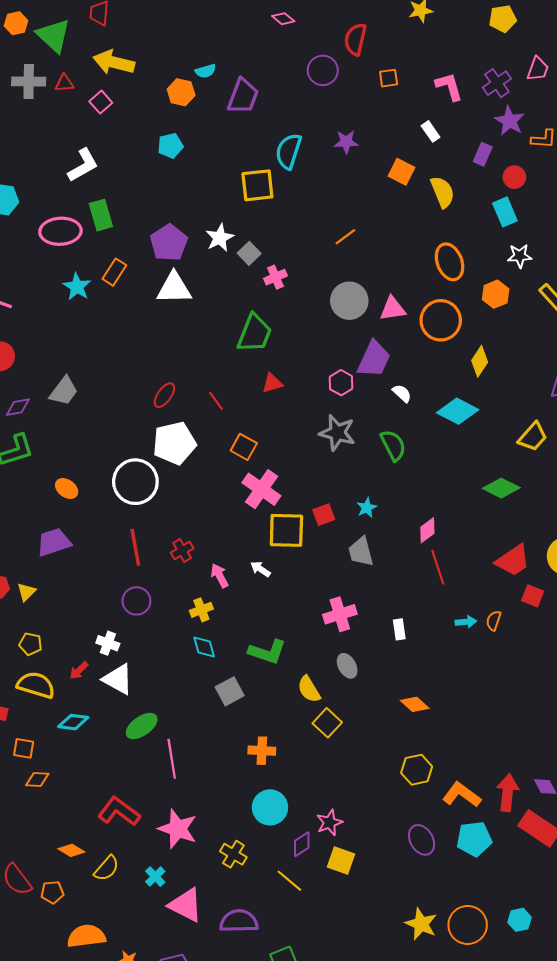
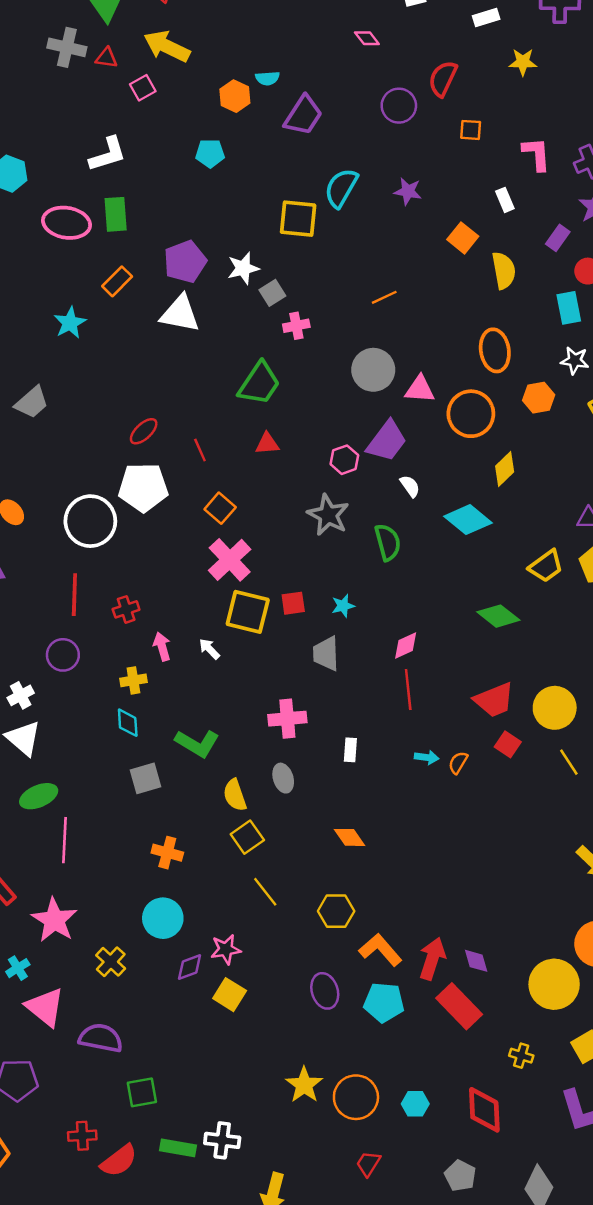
cyan star: (77, 287) -> (70, 323), moved
white cross: (108, 643) -> (21, 695), turned 30
yellow line: (289, 881) -> (265, 892), moved

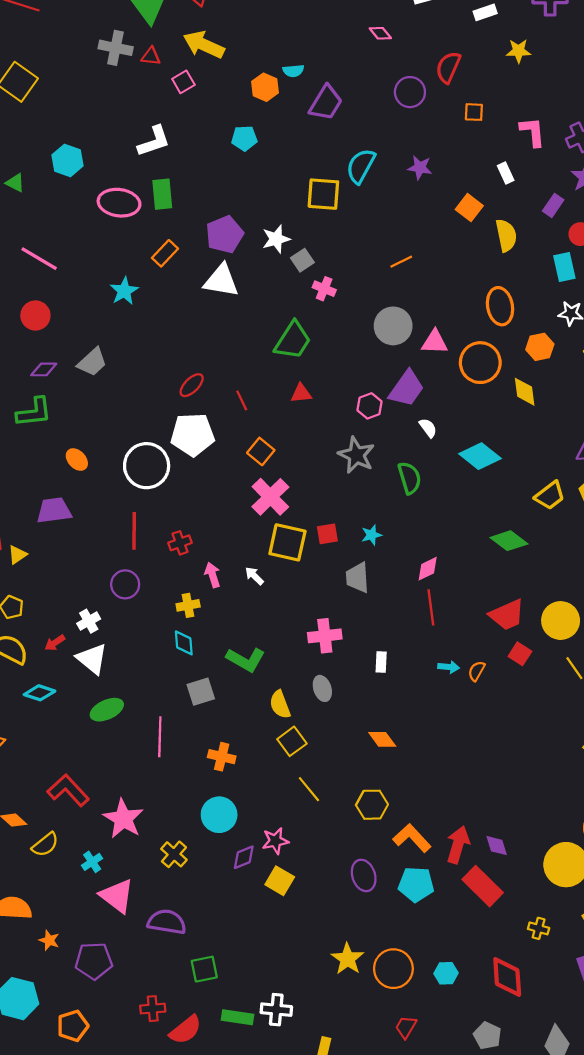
pink cross: (296, 326) -> (324, 289), turned 35
yellow diamond: (505, 469) -> (525, 392), moved, turned -52
pink line: (64, 840) -> (160, 737), moved

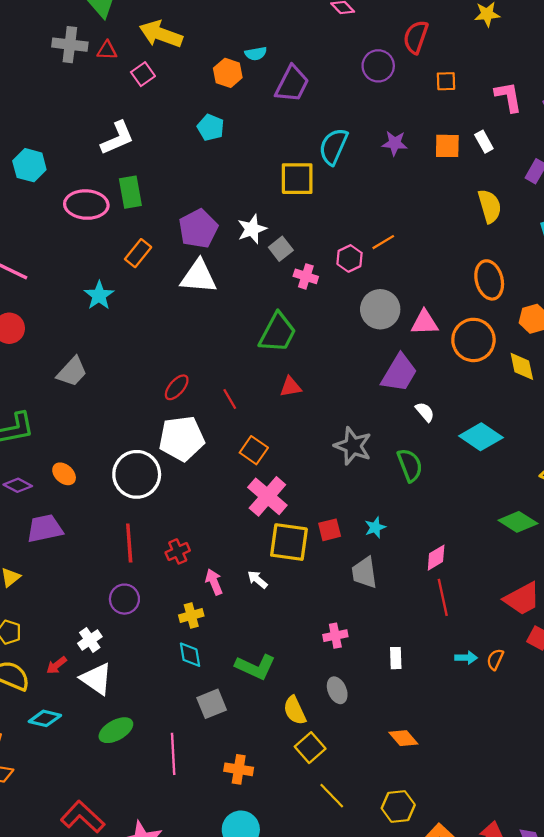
cyan pentagon: (244, 138) -> (211, 127), turned 30
orange square: (469, 208) -> (447, 146), moved, turned -32
purple diamond: (44, 369) -> (18, 485), moved, turned 32
pink hexagon: (369, 406) -> (350, 258), moved
pink cross: (325, 636) -> (335, 636), size x0.7

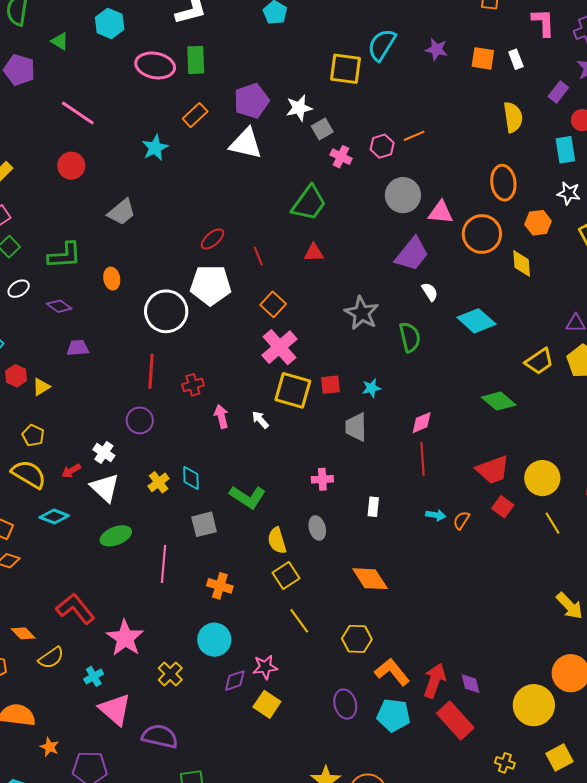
orange ellipse: (64, 474) -> (112, 279), moved, turned 30
purple trapezoid: (45, 529) -> (78, 348), size x0.7
yellow cross: (191, 616) -> (159, 482), moved, turned -30
white cross: (90, 640) -> (104, 453), turned -30
orange diamond: (403, 738) -> (370, 579), size x1.4

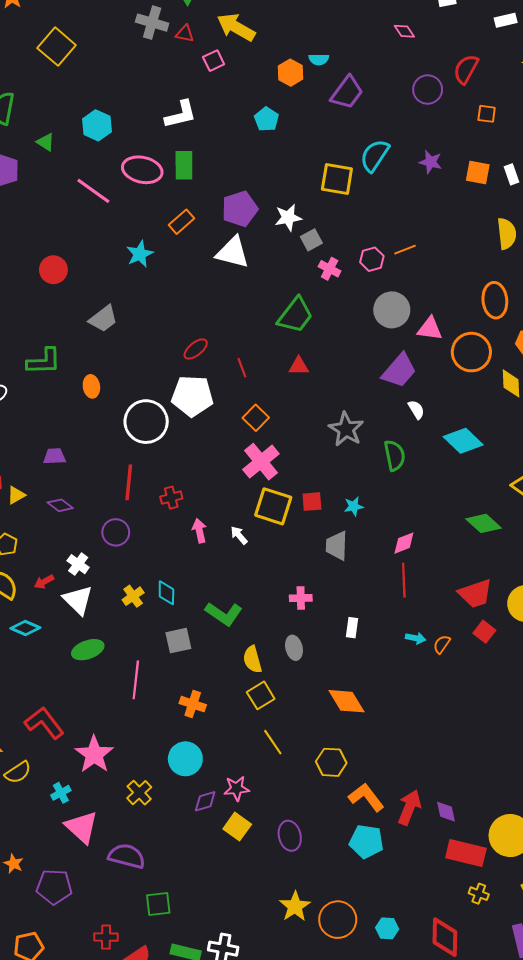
pink line: (78, 113) -> (93, 191), moved
purple diamond: (59, 306) -> (60, 505), moved
purple ellipse: (345, 704) -> (290, 836), moved
red rectangle: (455, 721) -> (466, 853), moved, turned -36

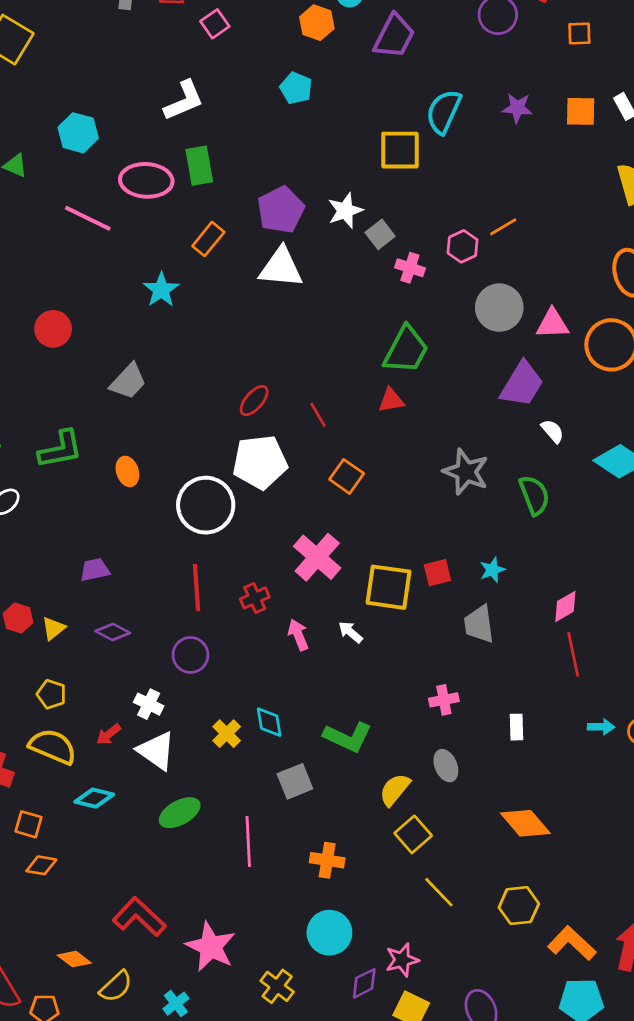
green trapezoid: (295, 315) -> (406, 350), moved
pink cross: (261, 462) -> (317, 557), moved
yellow semicircle: (252, 659) -> (395, 790), turned 64

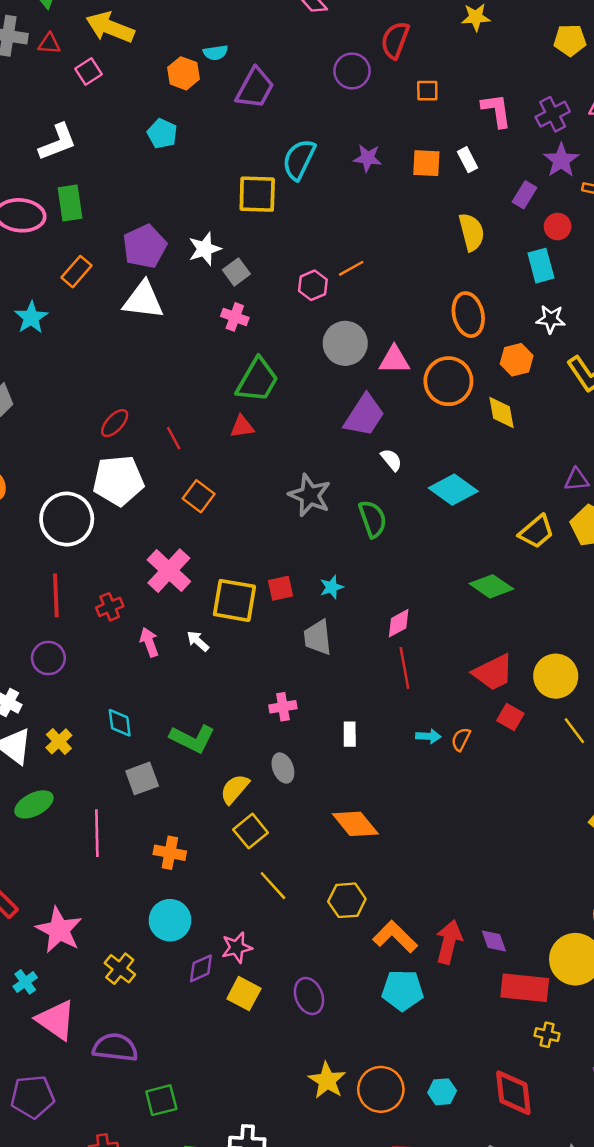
pink cross: (410, 268) -> (235, 317), moved
yellow cross: (227, 734) -> (59, 741), moved

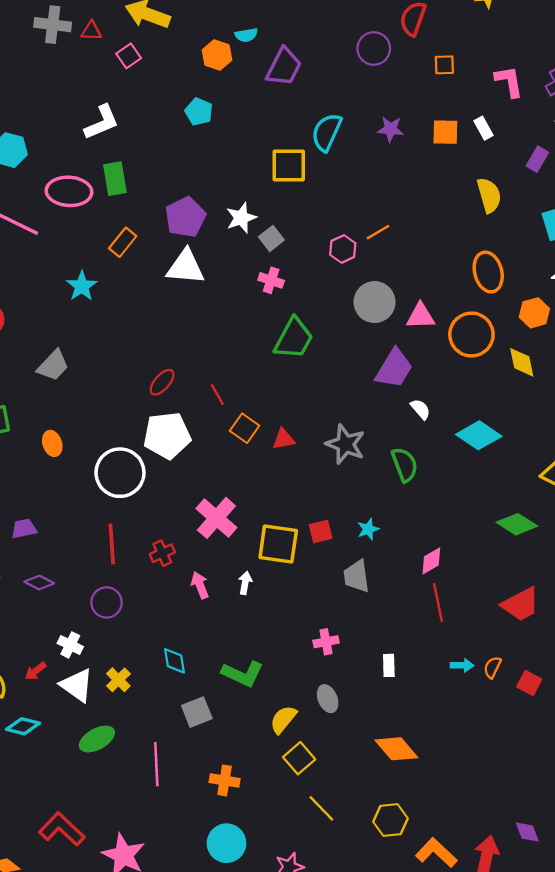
red triangle: (242, 427) -> (284, 439), moved
orange square: (199, 496) -> (245, 428), moved
white arrow: (198, 641) -> (245, 583), turned 60
red square: (510, 717) -> (529, 683), moved
purple diamond: (494, 941) -> (527, 832), moved

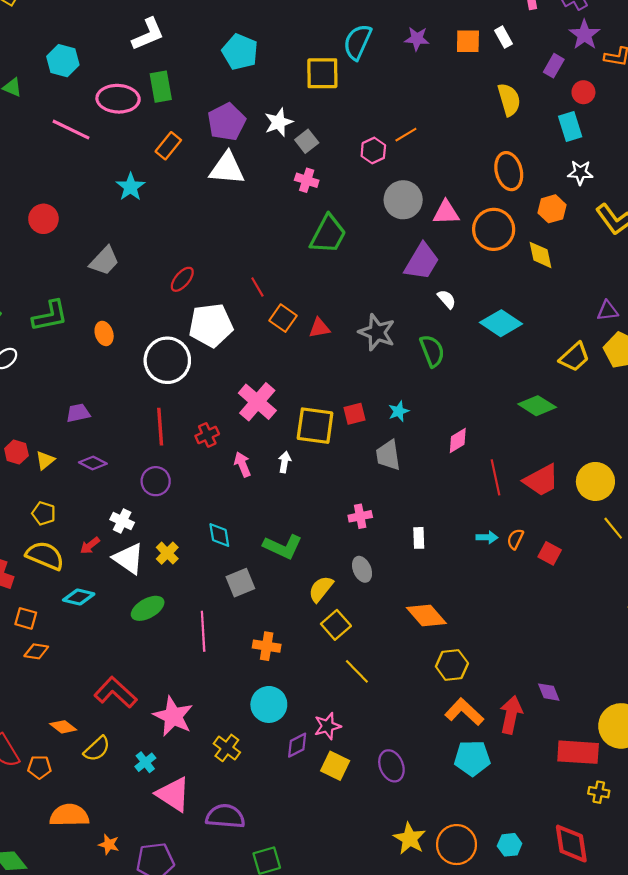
cyan pentagon: (199, 112) -> (240, 52), moved, size x1.4
red ellipse: (162, 382) -> (182, 279), moved
red line: (438, 603) -> (496, 477), moved
yellow hexagon: (391, 820) -> (452, 665), moved

